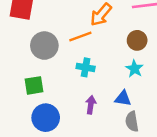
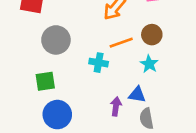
orange line: (80, 37) -> (121, 43), moved
purple arrow: (91, 105) -> (116, 107), moved

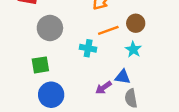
purple arrow: (116, 107) -> (104, 88), turned -133

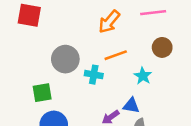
brown circle: (136, 23) -> (162, 47), moved
gray circle: (50, 28) -> (65, 59), moved

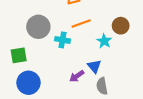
brown circle: (162, 47) -> (121, 26), moved
blue triangle: (131, 106) -> (94, 66), turned 40

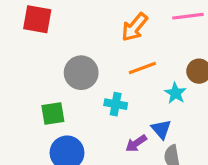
cyan cross: (62, 40) -> (116, 104), moved

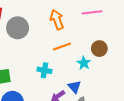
orange arrow: (135, 27) -> (57, 20), turned 120
gray circle: (81, 73) -> (18, 28), moved

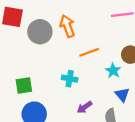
orange arrow: (57, 20) -> (67, 26), moved
blue triangle: (74, 87) -> (122, 95), moved

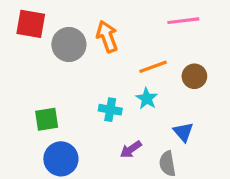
orange line: (89, 52) -> (153, 67), moved
cyan star: (113, 71) -> (147, 99), moved

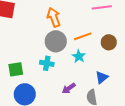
gray circle: (69, 44) -> (56, 41), moved
cyan cross: (110, 110) -> (47, 63), moved
blue triangle: (183, 132) -> (102, 77), turned 32

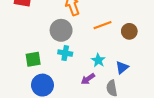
gray circle: (56, 41) -> (61, 30), moved
cyan star: (79, 56) -> (98, 60), moved

